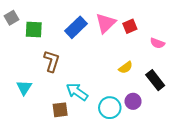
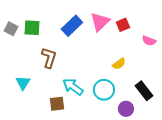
gray square: (11, 18) -> (11, 29), moved, turned -32
black rectangle: (155, 80) -> (144, 91), moved
purple circle: (133, 101) -> (126, 109), moved
cyan circle: (110, 108) -> (104, 90), moved

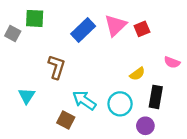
green square: (32, 28) -> (35, 18), moved
pink semicircle: (149, 41) -> (172, 62), moved
black rectangle: (144, 91) -> (156, 97), moved, turned 48
brown square: (57, 104) -> (66, 120), turned 35

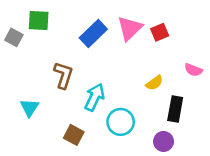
cyan arrow: (84, 100) -> (95, 97), moved, turned 80
cyan circle: (120, 104) -> (121, 122), moved

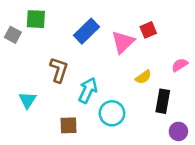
pink triangle: (130, 28) -> (123, 42), moved
pink semicircle: (193, 70) -> (180, 65), turned 126
brown square: (74, 135) -> (68, 125), turned -30
purple circle: (164, 141) -> (178, 131), moved

